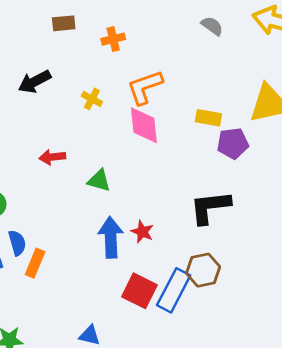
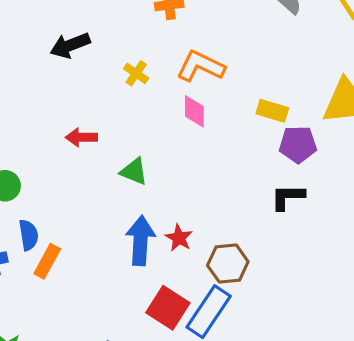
orange L-shape: (145, 87) -> (201, 66), turned 39
pink diamond: (144, 125) -> (194, 111), size x0.7
black L-shape: (210, 207) -> (288, 197), moved, size x0.7
brown hexagon: (203, 270) -> (228, 263), moved

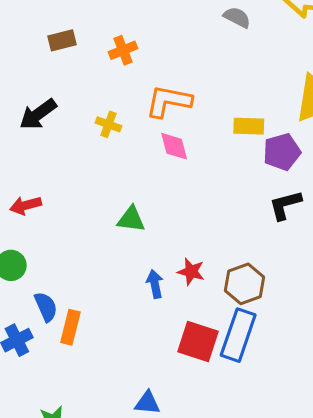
red arrow: (81, 137) -> (26, 205), moved
blue arrow: (140, 241) -> (155, 284), size x0.6

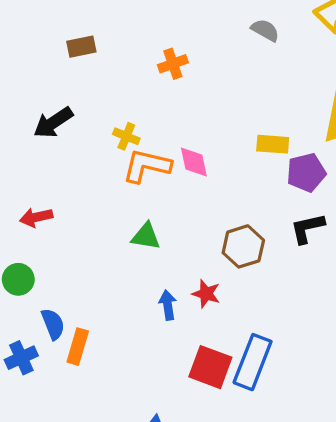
orange cross: (123, 50) -> (173, 64), moved
orange L-shape: (169, 101) -> (147, 166), moved
brown hexagon: (245, 284) -> (243, 246), moved

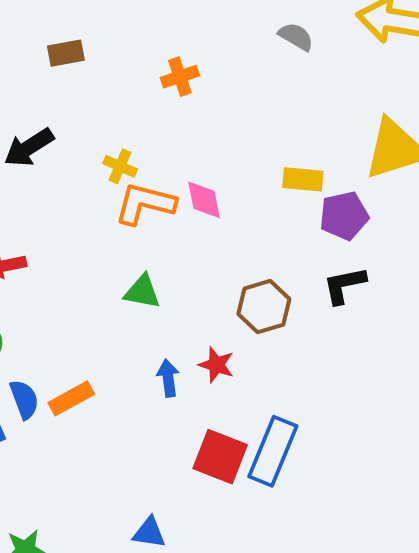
orange rectangle: (78, 347) -> (71, 398), moved, turned 44

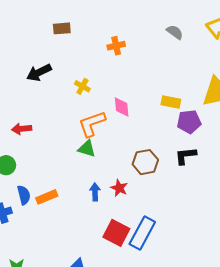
orange L-shape: (145, 204) -> (92, 124), moved, turned -40

